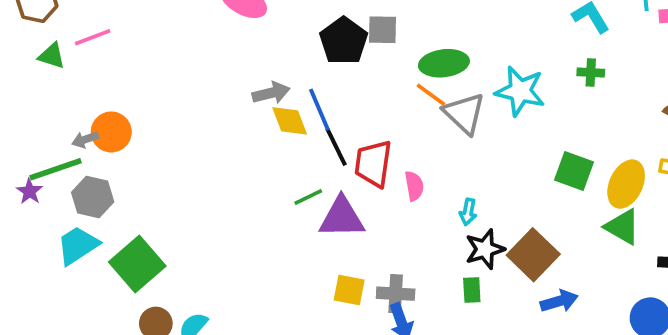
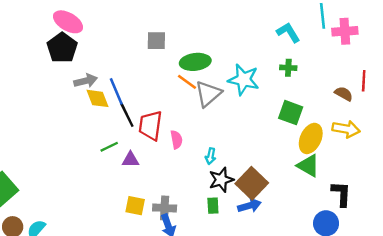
black pentagon: (344, 41) -> (62, 48), moved
gray triangle: (464, 113) -> (208, 94), turned 36
green square: (574, 171) -> (291, 113), moved
purple triangle: (342, 217) -> (130, 160), size x0.6
blue arrow: (559, 301) -> (249, 206), moved

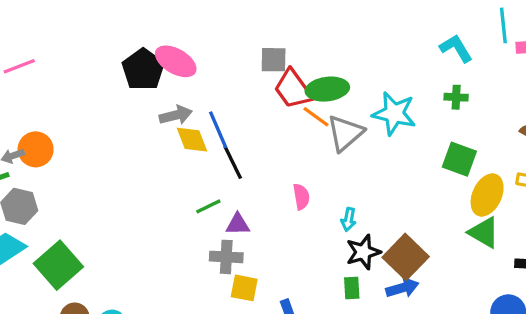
pink ellipse: (68, 22) -> (176, 61), moved
red trapezoid: (150, 126) -> (293, 89), moved, turned -44
gray cross: (165, 208) -> (226, 257), moved

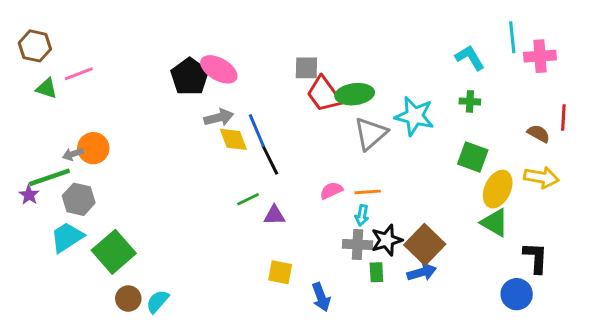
orange line: (316, 117) -> (368, 192), moved, turned -40
pink semicircle: (301, 197) -> (331, 190), turned -105
cyan arrow: (349, 219) -> (362, 215), moved
gray cross: (226, 257) -> (358, 245), moved

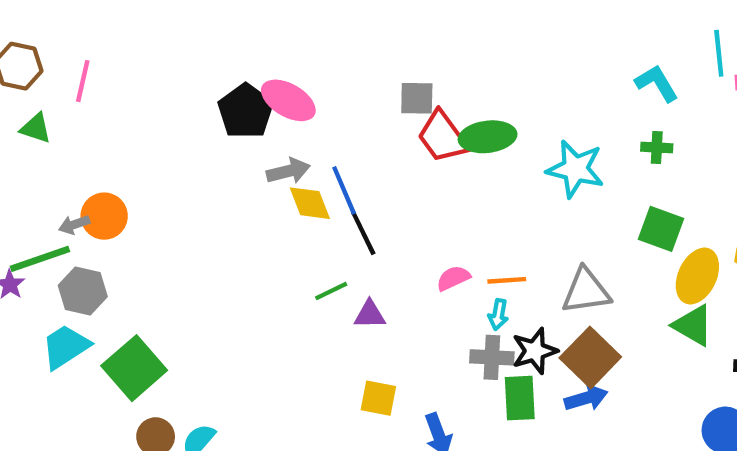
pink line: (79, 74) -> (83, 81), moved, turned -56
gray triangle: (371, 134) -> (586, 291), moved, turned 33
green rectangle: (376, 272) -> (520, 398), size x1.5

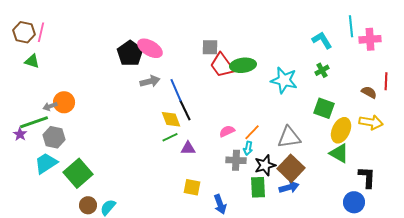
pink line: (83, 81) -> (41, 32), moved
green cross: (657, 147) -> (322, 70), turned -32
yellow diamond: (310, 203) -> (171, 119), moved
orange line: (507, 280) -> (252, 132), turned -42
gray cross: (492, 357) -> (236, 160), moved

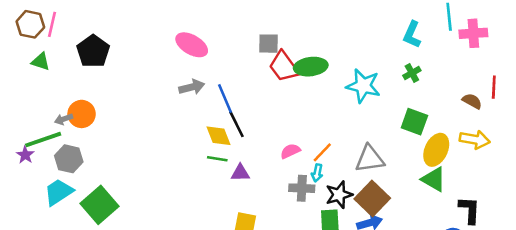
cyan L-shape: (322, 40) -> (412, 35), turned -125
black pentagon: (130, 53) -> (93, 51), moved
green line: (170, 137) -> (217, 159), turned 35

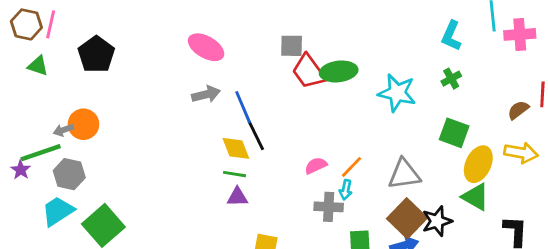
brown semicircle: (472, 101) -> (518, 110), turned -66
purple triangle: (240, 173) -> (237, 197), moved
black star: (339, 195) -> (437, 221), moved

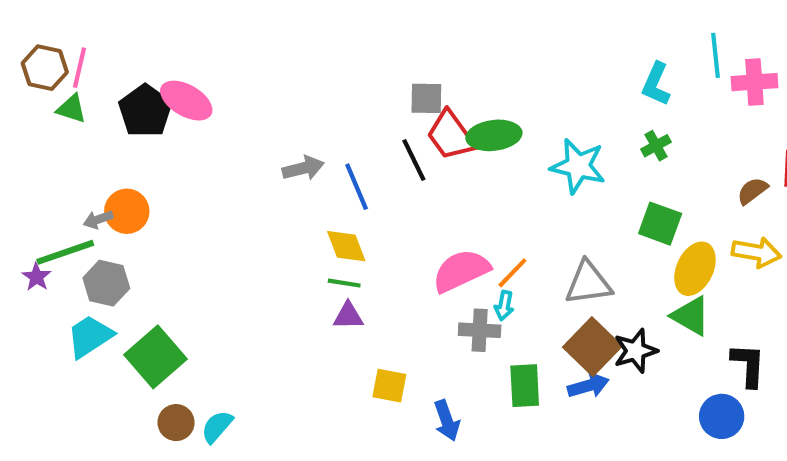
pink ellipse: (206, 47) -> (186, 101), moved
green triangle: (38, 66) -> (71, 109), moved
black line: (256, 136) -> (414, 160), moved
pink semicircle: (316, 166) -> (461, 271), size x1.8

